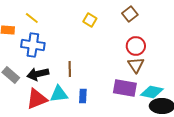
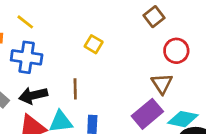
yellow square: (90, 20) -> (94, 44), moved
red circle: (136, 46) -> (176, 51), moved
purple rectangle: (125, 88) -> (147, 114), turned -50

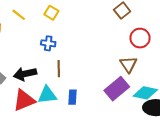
yellow square: (94, 44) -> (51, 13), moved
blue cross: (27, 57) -> (48, 43), moved, size x0.6

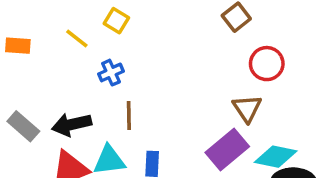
yellow line: (19, 15) -> (77, 39), moved
blue cross: (48, 43) -> (111, 73), turned -32

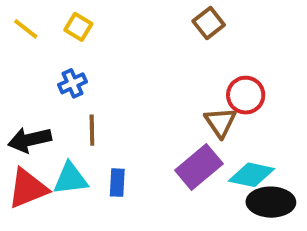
yellow line: (77, 39) -> (26, 29), moved
red circle: (267, 64) -> (246, 95), moved

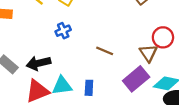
brown line: (92, 130) -> (105, 51), moved, turned -66

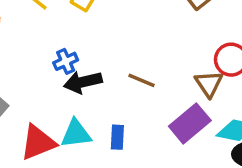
blue cross: (63, 31) -> (66, 61), moved
black arrow: (38, 63) -> (83, 82), moved

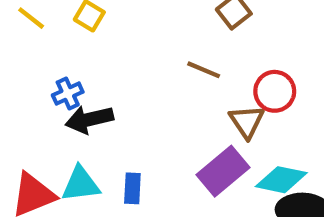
brown line: (142, 80) -> (204, 70), moved

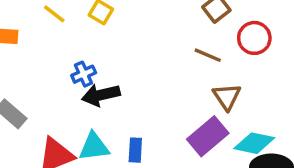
brown line: (204, 70) -> (208, 55), moved
red circle: (275, 91) -> (254, 38), moved

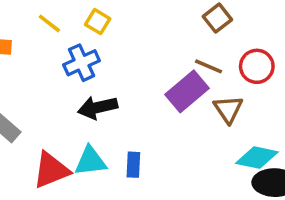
red circle: (254, 38) -> (257, 66), moved
blue cross: (84, 74) -> (82, 63), moved, size x1.4
purple rectangle: (208, 136) -> (187, 91), moved

